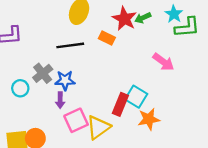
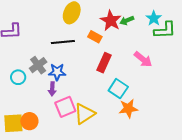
red rectangle: (120, 104) -> (104, 63), moved

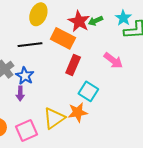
orange rectangle: (95, 37) -> (63, 38), size x1.6
blue star: (57, 72) -> (25, 76), turned 30
pink square: (65, 107) -> (27, 131), moved
orange star: (128, 108) -> (78, 112), moved

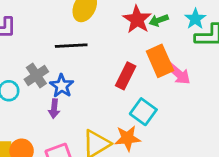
orange rectangle: (63, 38) -> (160, 61), moved, turned 35

